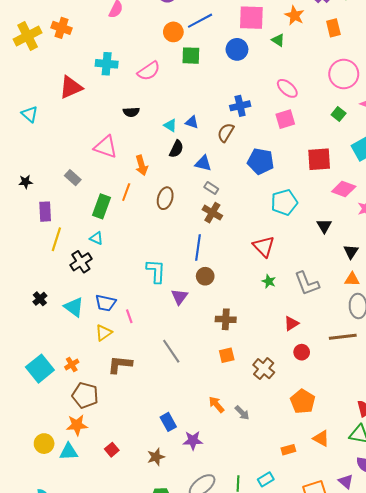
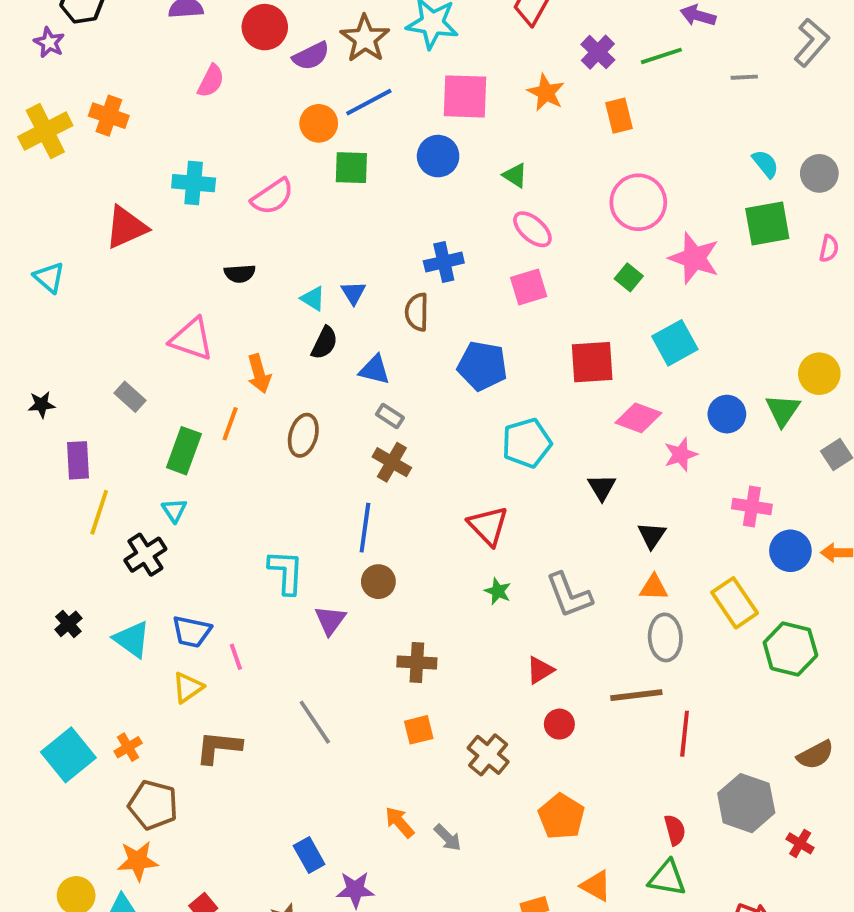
green triangle: (278, 40) -> (515, 175), moved
blue triangle: (192, 122) -> (353, 293), turned 40
brown semicircle: (226, 133) -> (417, 312), turned -30
cyan triangle: (96, 238) -> (174, 510), turned 32

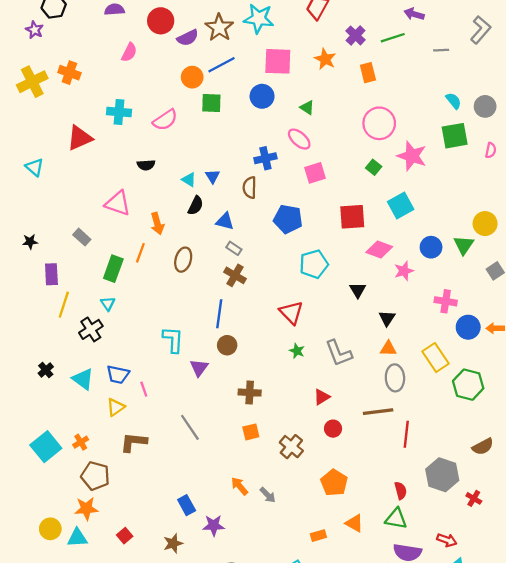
pink ellipse: (532, 229) -> (299, 139), moved

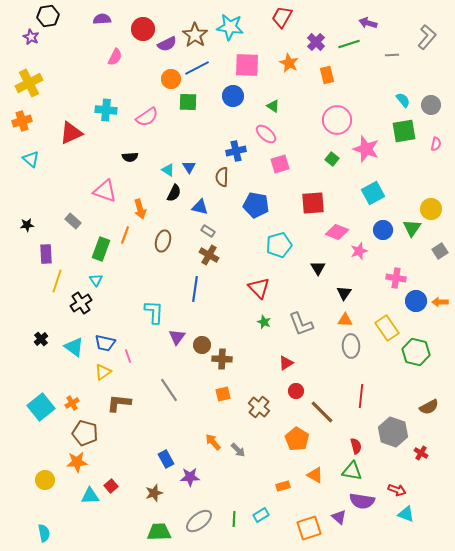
orange cross: (69, 73) -> (22, 121), moved, turned -36
cyan square: (401, 206) -> (373, 193), moved
brown circle: (227, 345) -> (202, 345), moved
brown line: (378, 412) -> (322, 412), moved, turned 52
cyan triangle: (77, 538) -> (90, 496), moved

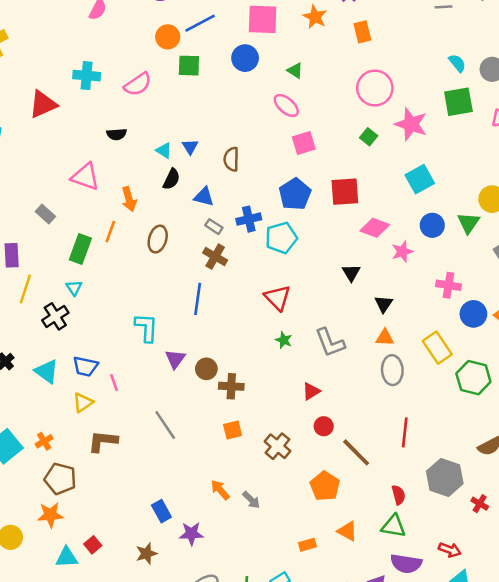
blue cross: (236, 151) -> (249, 219), moved
blue pentagon: (256, 205) -> (295, 194), moved, turned 30
cyan pentagon: (279, 245) -> (281, 238), moved

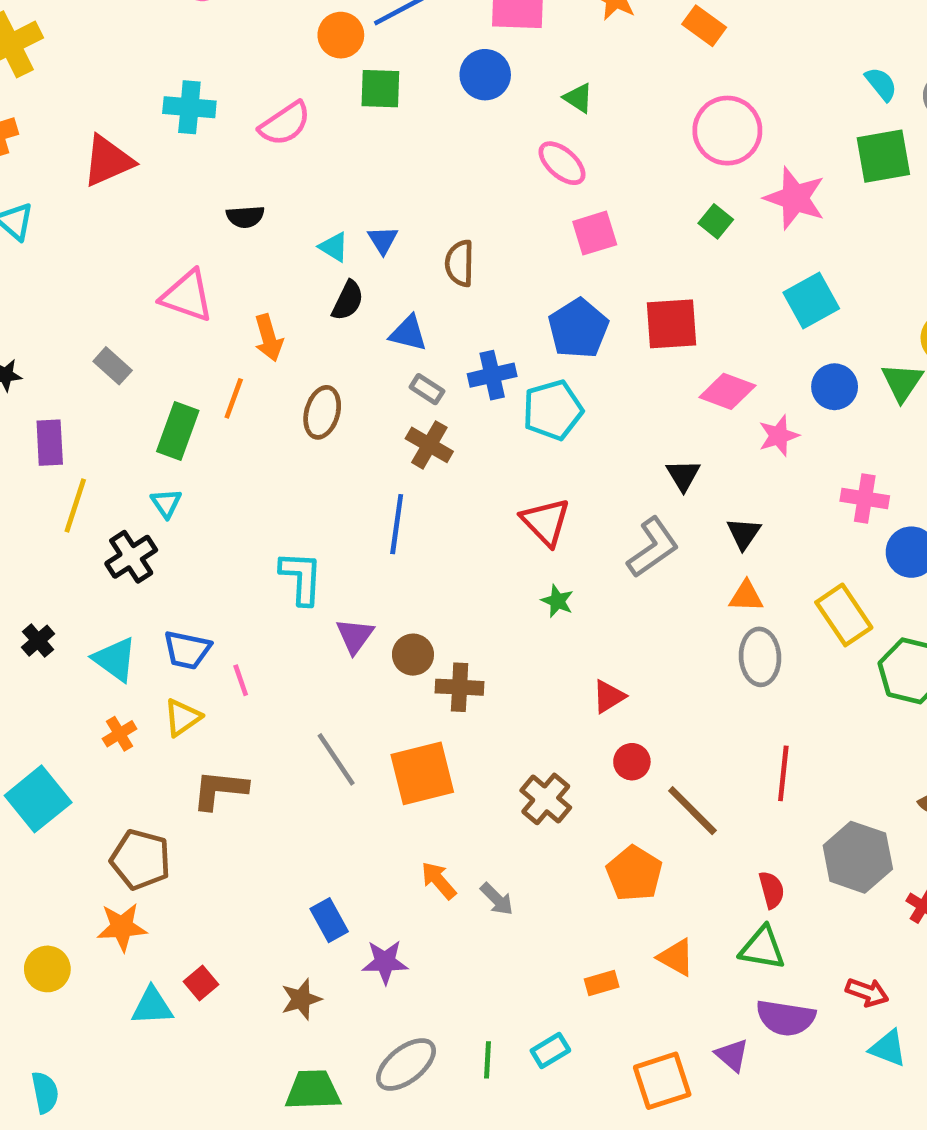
orange rectangle: (362, 32) -> (704, 26), turned -40
gray L-shape: (330, 343) -> (653, 547), moved, turned -104
orange square: (233, 430) -> (422, 773), moved, size x1.8
orange cross: (44, 441) -> (120, 734), moved

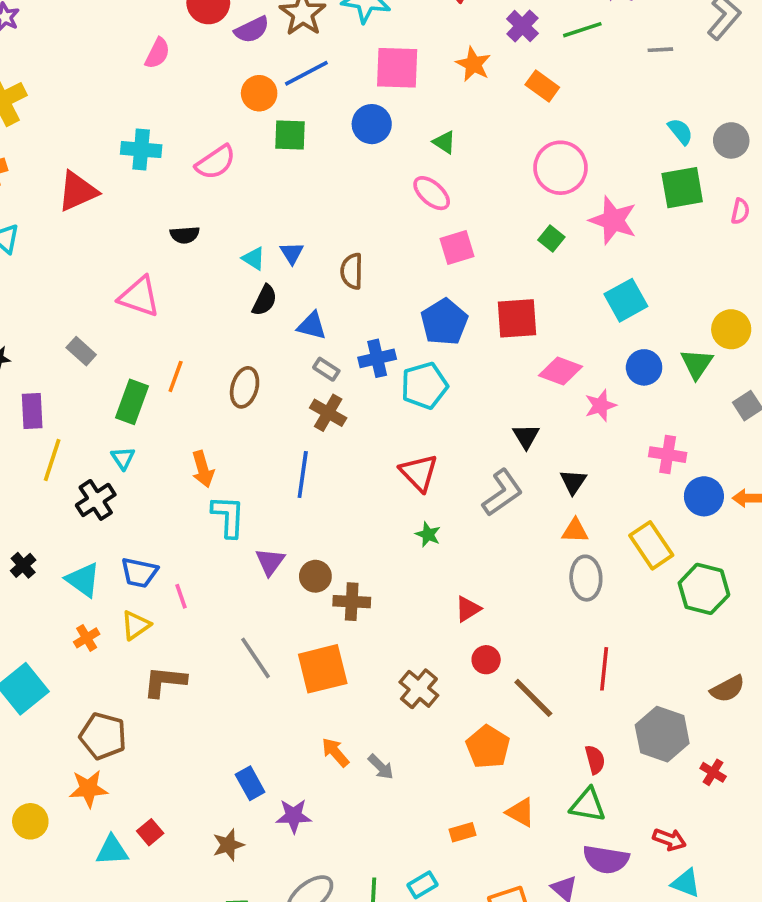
orange arrow: (269, 338) -> (203, 469), moved

